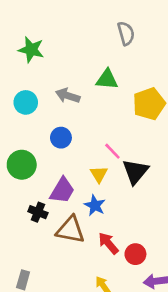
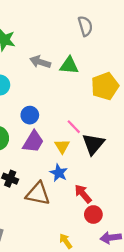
gray arrow: (68, 96) -> (40, 62), moved
purple trapezoid: (62, 190) -> (33, 142), moved
red arrow: (108, 243) -> (83, 194), moved

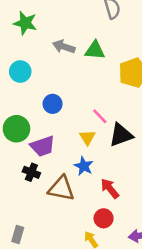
purple trapezoid: (33, 142) -> (43, 146), moved, turned 40
black triangle: (93, 144) -> (121, 135), turned 30
red circle: (93, 215) -> (104, 218), moved

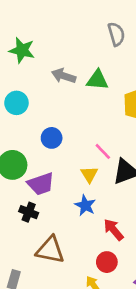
brown triangle: (61, 188) -> (50, 250), moved

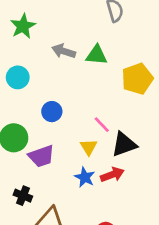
green star: (22, 50) -> (23, 26), turned 30
black cross: (29, 212) -> (23, 196), moved
red arrow: (114, 230) -> (112, 175), moved, turned 110

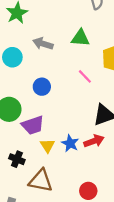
gray arrow: (64, 51) -> (43, 44), moved
pink line: (102, 125) -> (85, 76), moved
yellow triangle: (89, 147) -> (47, 146), moved

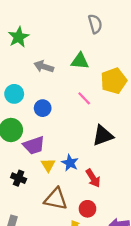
cyan circle: (12, 57) -> (14, 94), moved
red arrow: (94, 141) -> (93, 178), moved, turned 78
brown triangle: (41, 181) -> (56, 199), moved

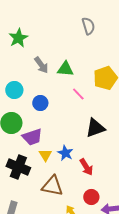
green triangle: (80, 61) -> (65, 69), moved
gray arrow: (44, 67) -> (41, 65), turned -144
black cross: (19, 178) -> (18, 167), size x1.6
red circle: (87, 209) -> (91, 197), moved

